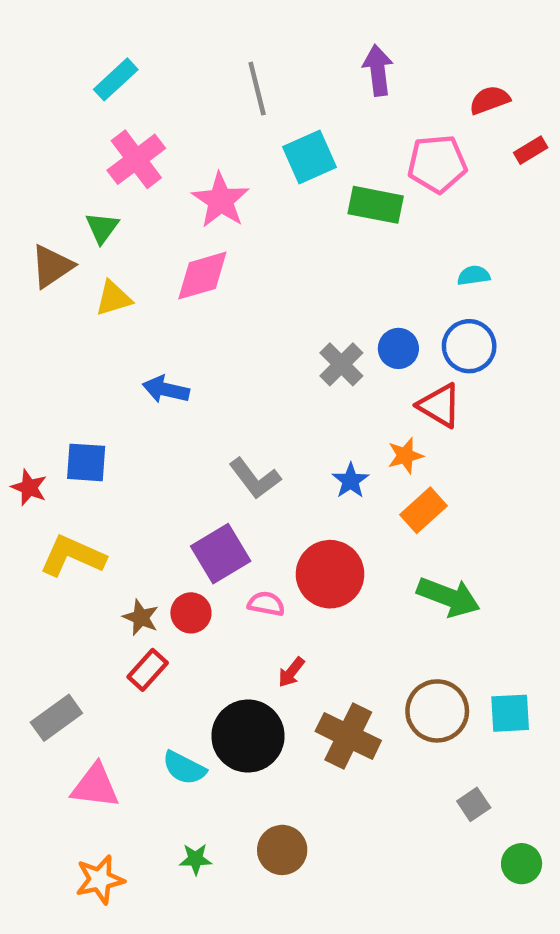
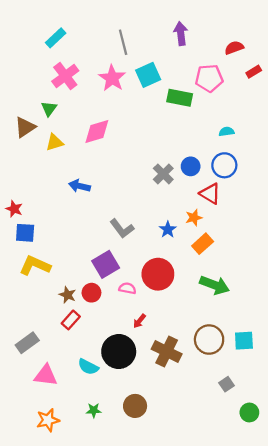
pink star: (221, 200) -> (112, 78), moved
blue square: (86, 462) -> (25, 233), moved
red star: (29, 488) -> (14, 209), moved

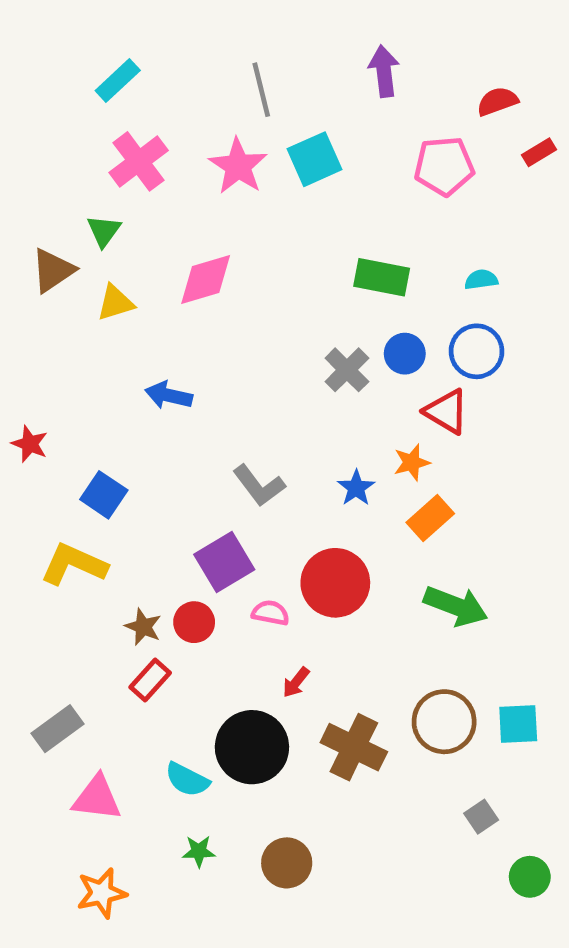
green rectangle: (180, 98) -> (382, 277), moved
blue square: (25, 233) -> (104, 495), moved, turned 30
green star: (94, 410) -> (199, 851), moved

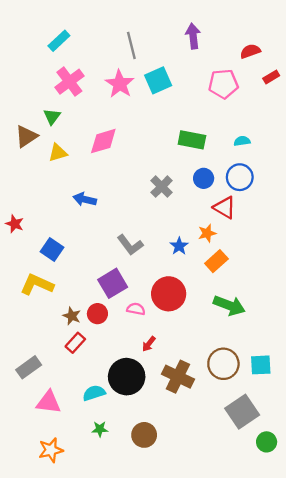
gray cross: (347, 370) -> (162, 187), moved
cyan semicircle: (187, 780) -> (94, 393), turned 135
gray square: (481, 817) -> (242, 412), size x2.0

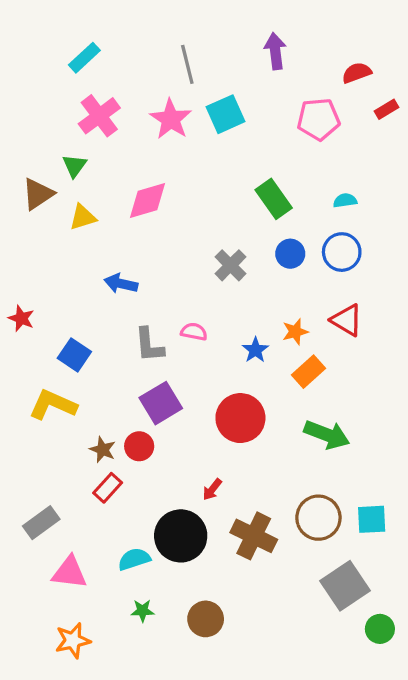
green rectangle: (192, 140) -> (274, 199), turned 44
red triangle: (225, 208) -> (347, 320), moved
gray L-shape: (130, 245) -> (149, 345), moved, turned 32
pink semicircle: (136, 309) -> (194, 332), moved

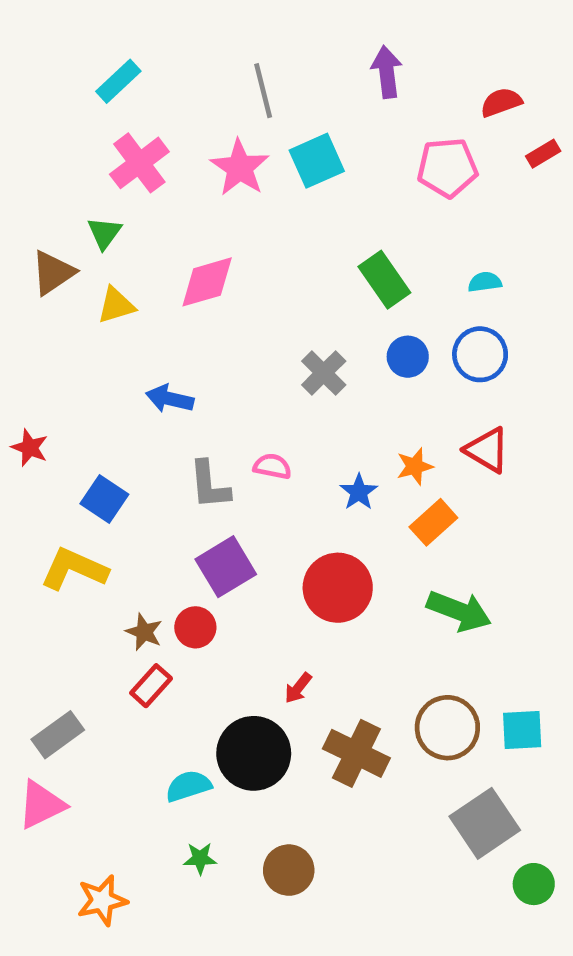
pink triangle: (69, 572) -> (41, 805), moved, turned -33

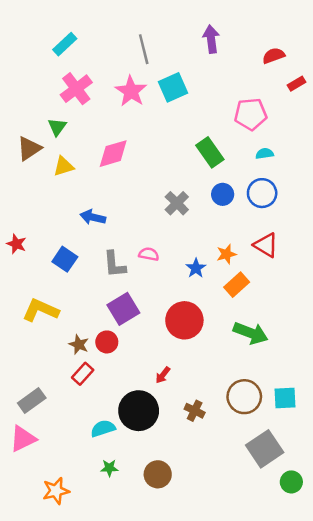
pink pentagon: (447, 168) -> (251, 114), moved
blue square: (104, 499) -> (65, 259), moved
brown cross: (356, 753) -> (195, 411), size x0.6

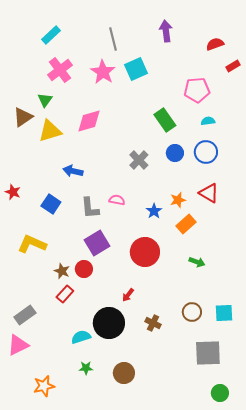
yellow triangle: (64, 166) -> (50, 131), size x1.4
green arrow: (251, 333) -> (197, 262), size x0.6
brown circle: (244, 397) -> (192, 312), size x0.7
gray square: (265, 449) -> (208, 353), turned 32
green circle: (291, 482) -> (220, 393), moved

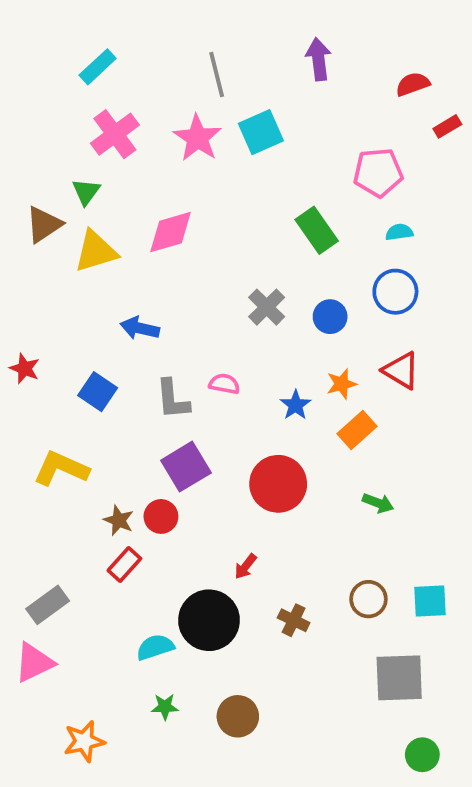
blue circle: (175, 153) -> (330, 317), moved

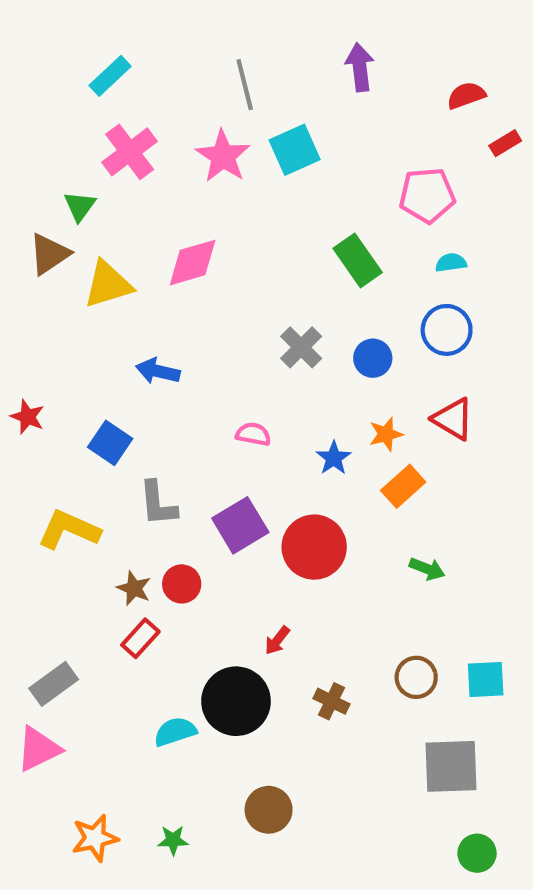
green triangle: (86, 192) -> (80, 206), moved
gray L-shape: (172, 399) -> (158, 504), moved
purple square: (186, 467) -> (240, 525), moved
green star: (165, 707) -> (173, 840), moved

